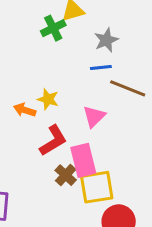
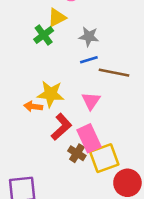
gray star: (106, 40) -> (89, 36), turned -30
yellow star: (48, 99) -> (51, 94), size x1.5

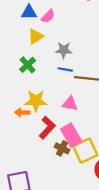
green cross: (44, 35) -> (28, 65), moved
blue line: (89, 60) -> (65, 69), turned 32
pink triangle: (91, 101) -> (70, 104), turned -49

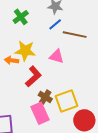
blue line: (65, 69) -> (55, 24), turned -56
pink rectangle: (71, 135) -> (40, 113), moved

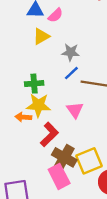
green cross: (21, 17) -> (34, 84), moved, turned 35
pink triangle: (56, 56) -> (75, 110), turned 42
brown cross: (45, 97) -> (64, 157), size x1.5

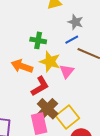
yellow star: (38, 105) -> (50, 62), moved
orange arrow: (23, 117) -> (22, 66), size x1.5
yellow square: (89, 161) -> (68, 117), turned -30

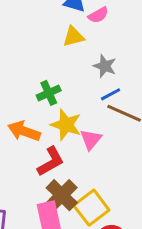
green cross: (38, 40) -> (49, 93), turned -35
blue line: (72, 40) -> (111, 94), moved

